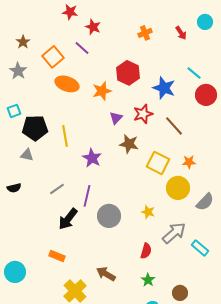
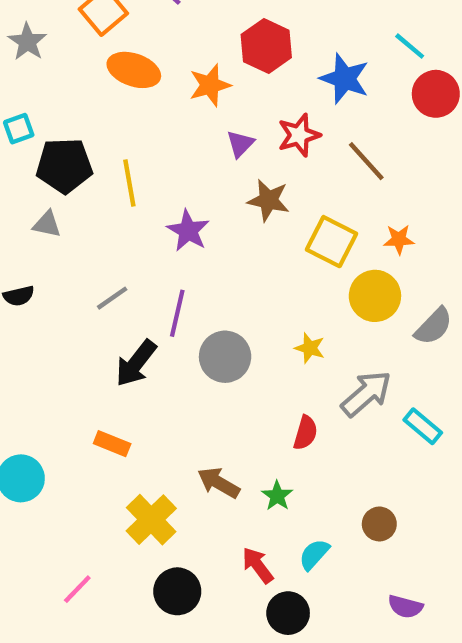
green star: (148, 280) -> (277, 496), moved

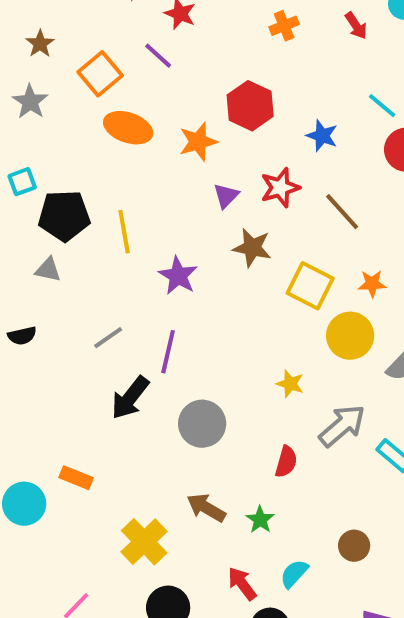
blue star: (345, 79) -> (322, 136), size x0.7
gray circle: (225, 357) -> (202, 424), moved
orange rectangle: (112, 444) -> (76, 478), moved

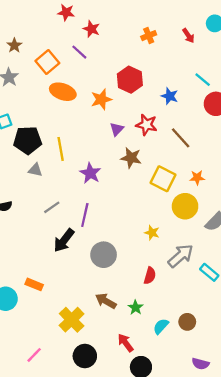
red star: (280, 188) -> (146, 125), turned 30
gray triangle: (48, 270) -> (35, 170), moved
cyan semicircle: (294, 574) -> (161, 326), moved

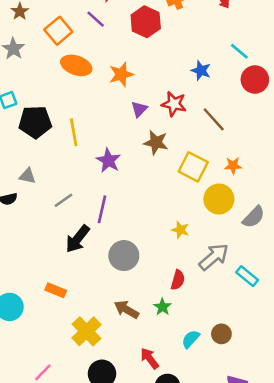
red hexagon: (130, 80) -> (146, 22), moved
gray triangle: (35, 170) -> (27, 176), moved
orange rectangle: (34, 284) -> (56, 290), moved
green star: (135, 308) -> (162, 307), moved

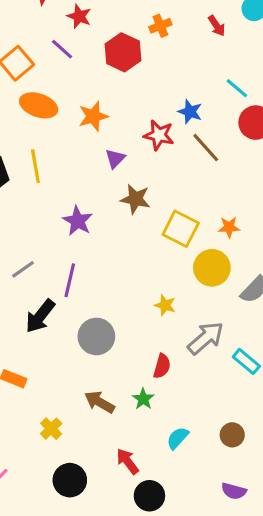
red star: (174, 104) -> (159, 135), moved
brown line: (214, 119) -> (206, 148), moved
yellow line: (74, 132) -> (35, 166), moved
yellow cross: (87, 331) -> (51, 429), size x0.6
brown circle: (221, 334) -> (232, 435), moved

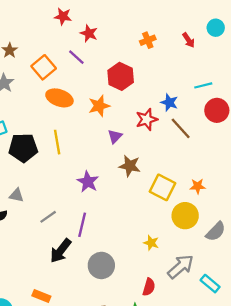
red hexagon: (123, 52) -> (121, 76), moved
cyan line: (237, 88) -> (203, 85), turned -54
red star: (159, 135) -> (147, 119), turned -30

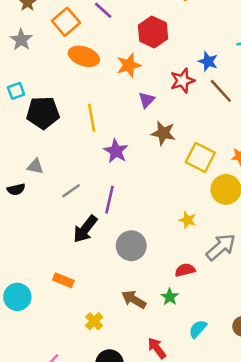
yellow line: (57, 142) -> (92, 118), moved
red semicircle: (149, 287) -> (185, 270), turned -120

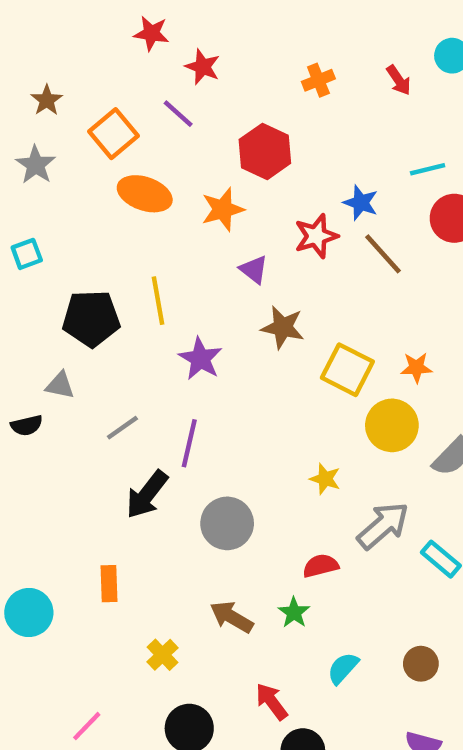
purple triangle: (147, 100) -> (254, 269), turned -36
black pentagon: (43, 113) -> (91, 318), moved
orange rectangle: (63, 280) -> (109, 584), turned 66

